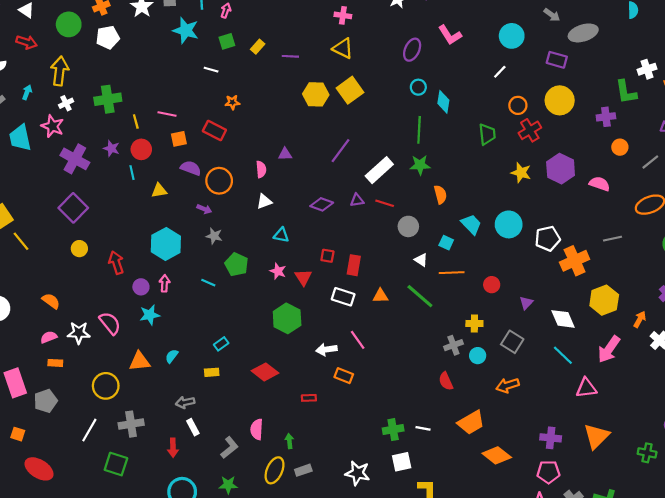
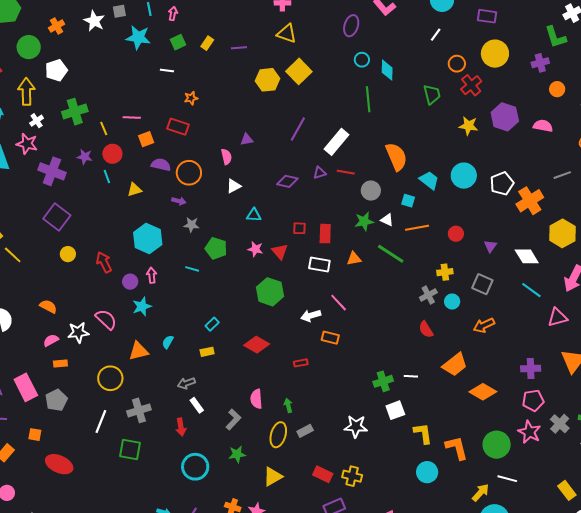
white pentagon: (108, 37) -> (56, 70), moved
green star: (420, 165) -> (364, 221), moved
orange semicircle: (440, 194) -> (396, 157), size x1.6

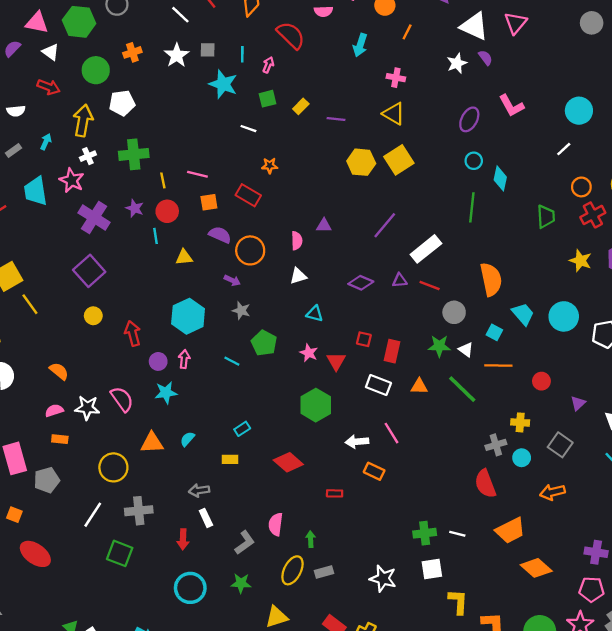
red semicircle: (426, 329) -> (485, 484), size x1.4

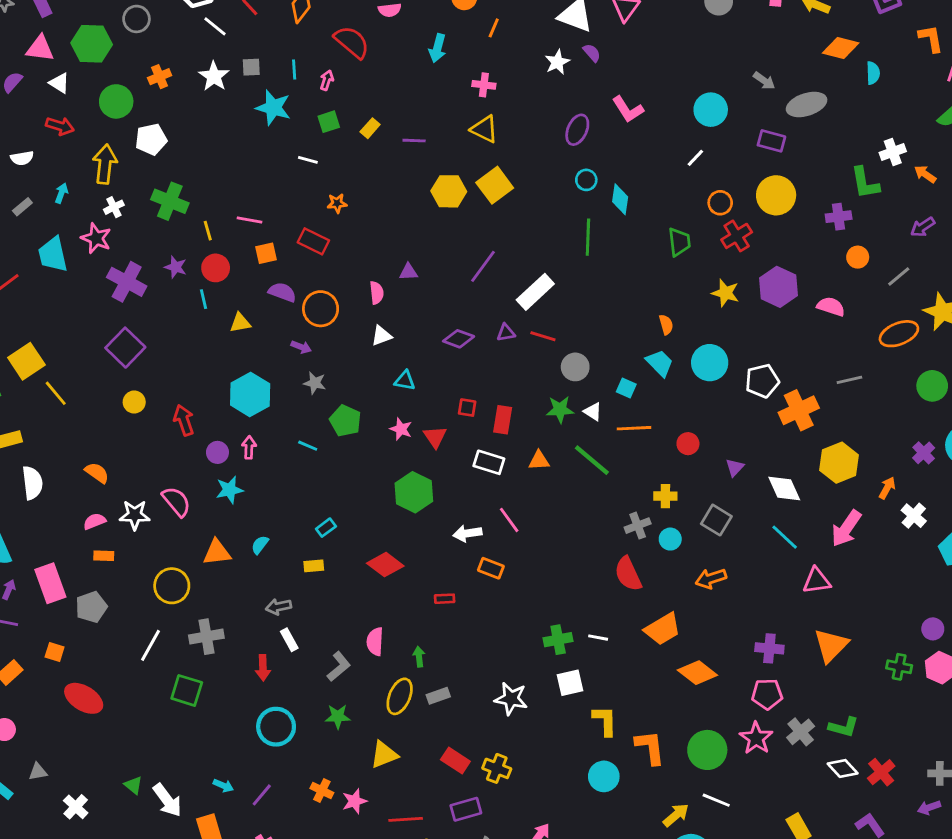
green cross: (134, 154) -> (170, 201), turned 32
orange semicircle: (491, 279) -> (666, 325), moved, size x0.5

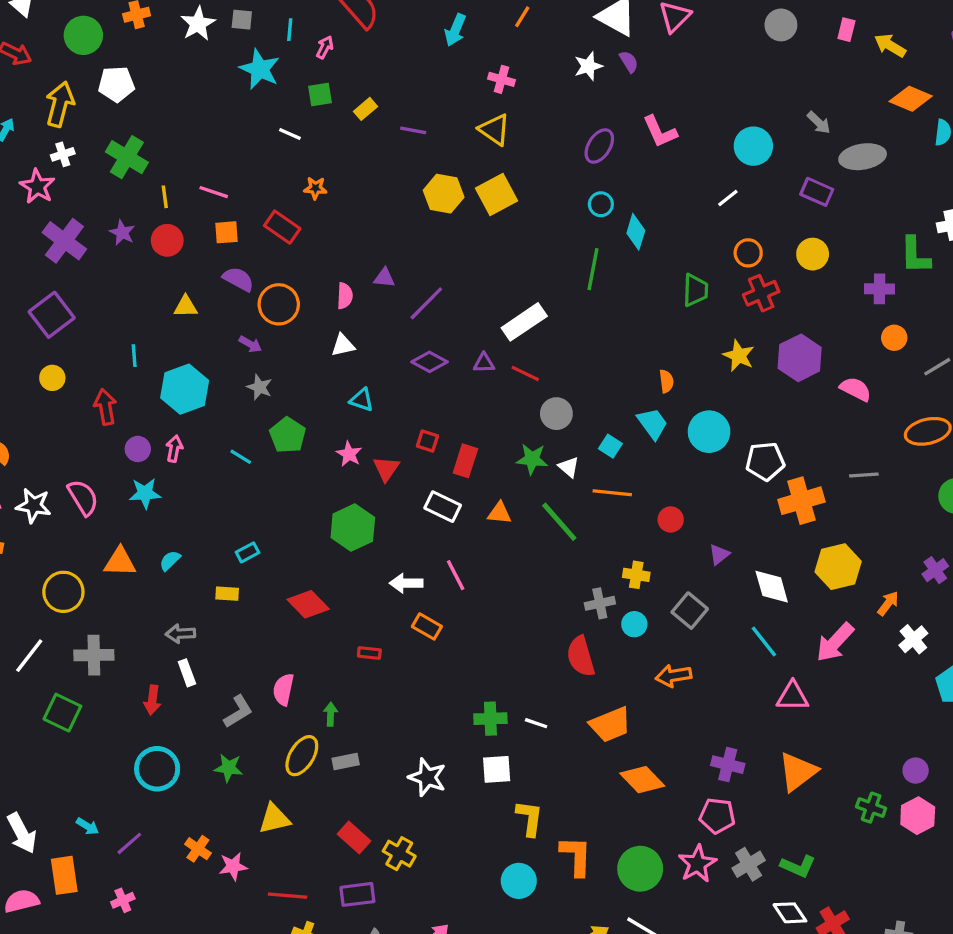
yellow circle: (776, 195) -> (813, 254), size x0.7
purple line: (483, 266) -> (426, 303), moved
cyan line: (204, 299) -> (134, 356), moved

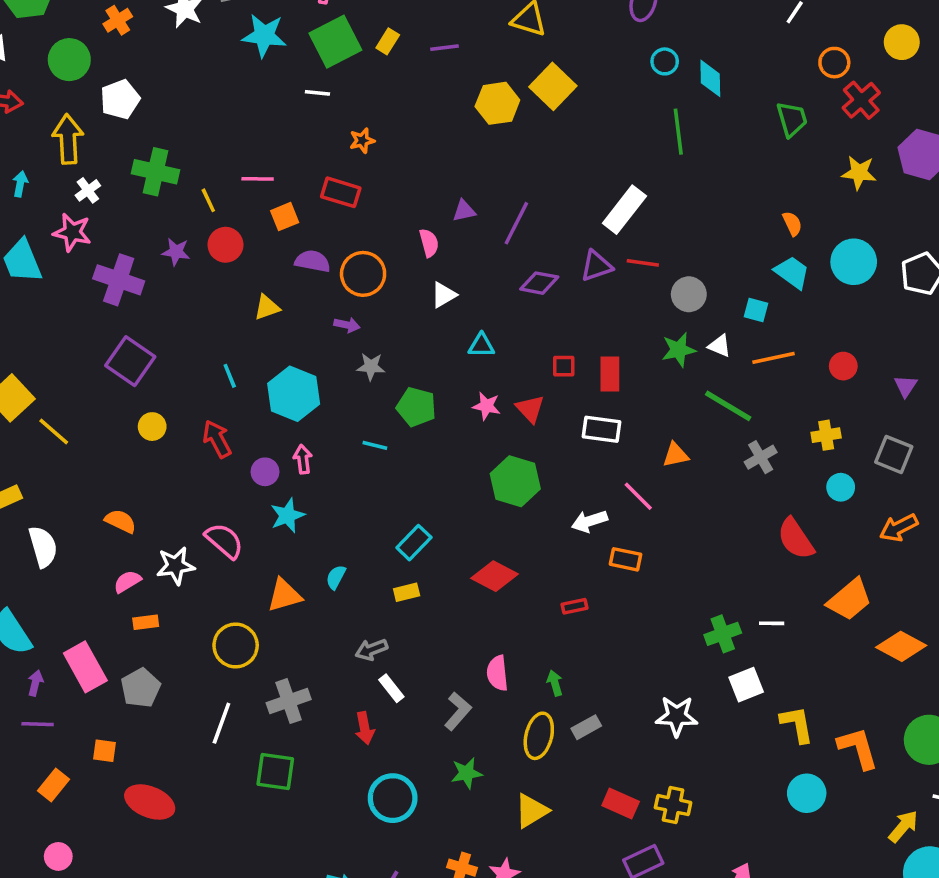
green square: (320, 94) -> (335, 42), size x1.8
purple triangle: (484, 363) -> (596, 266), size x1.4
orange triangle: (499, 513) -> (676, 455), moved
cyan rectangle: (247, 552) -> (414, 543), size x1.4
gray cross: (600, 603) -> (761, 457), moved

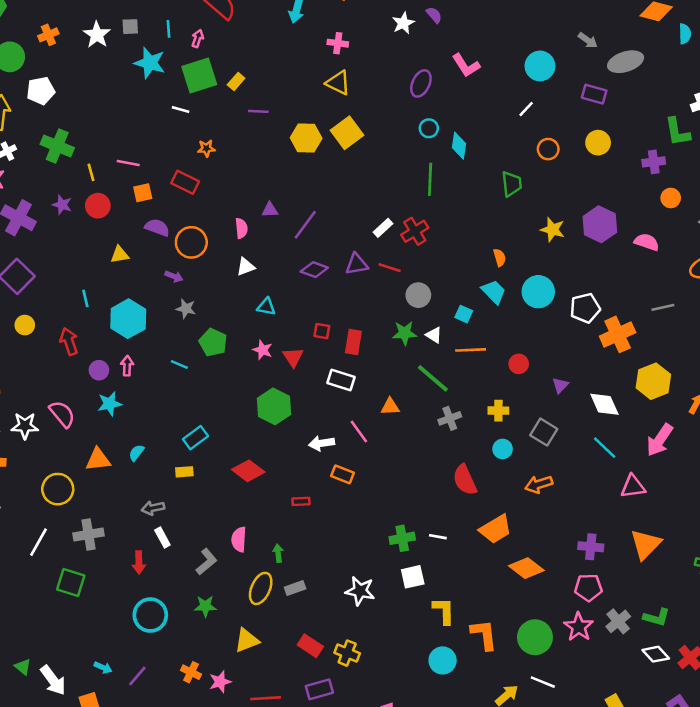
purple line: (444, 48) -> (258, 111), moved
red cross: (861, 100) -> (415, 231), moved
white rectangle: (624, 210) -> (383, 228), size x0.6

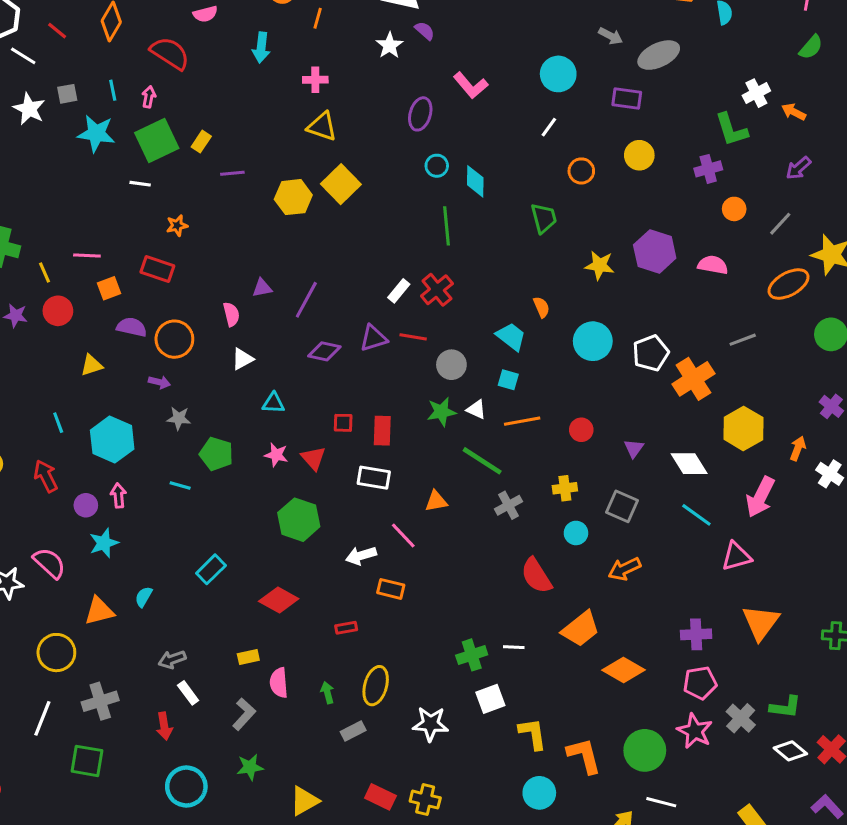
cyan trapezoid: (494, 292) -> (511, 337), moved
yellow rectangle: (184, 472) -> (248, 657), moved
yellow ellipse: (261, 588) -> (376, 686), moved

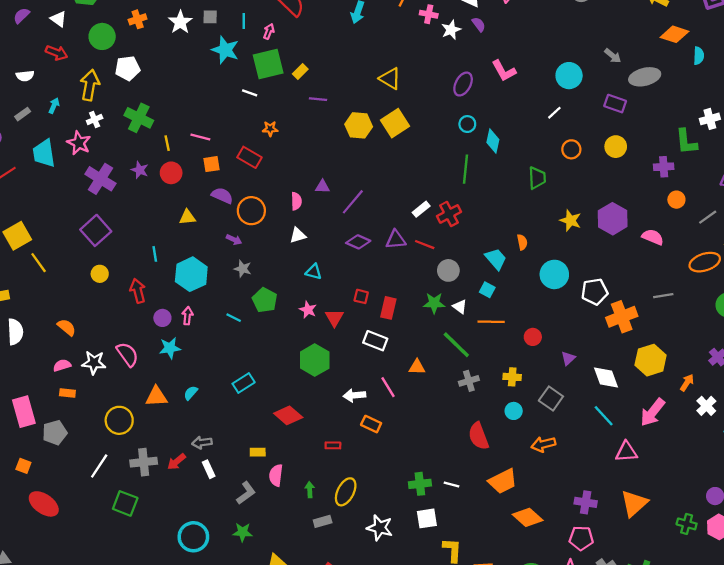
pink cross: (315, 80) -> (429, 14), moved
red arrow: (164, 726) -> (176, 462), moved, turned 48

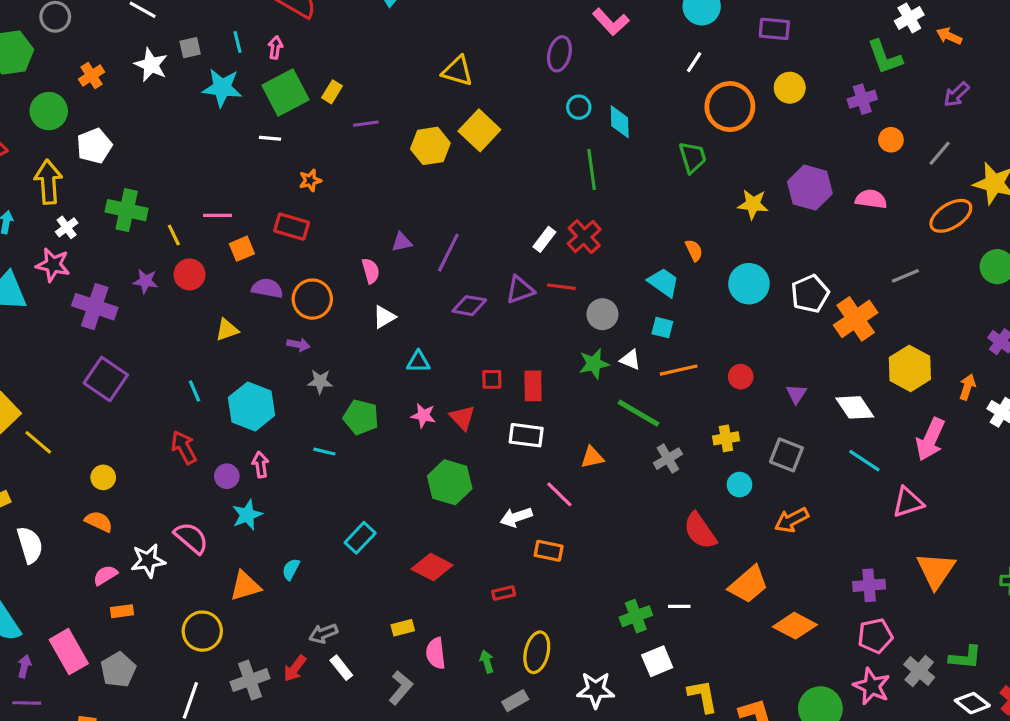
orange circle: (571, 149) -> (730, 107), size x1.8
yellow circle: (100, 274) -> (103, 477), moved

